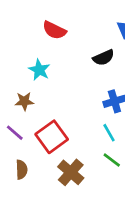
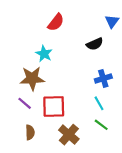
red semicircle: (54, 30) -> (56, 22), turned -78
brown star: (24, 101) -> (32, 78), size x1.6
red square: (52, 137) -> (54, 107), turned 35

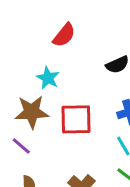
red square: (54, 107) -> (76, 119), moved

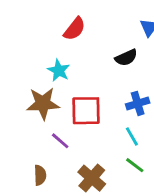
purple line: (21, 146) -> (60, 141), moved

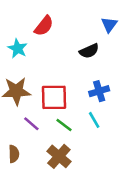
cyan star: (59, 70) -> (18, 48), moved
green line: (135, 165) -> (64, 125), moved

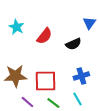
red semicircle: (44, 26) -> (44, 36), moved
cyan star: (18, 48) -> (16, 27), moved

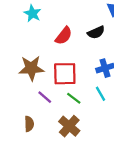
red semicircle: (44, 36) -> (64, 36), moved

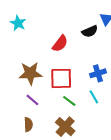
cyan star: (32, 13) -> (18, 23), moved
black semicircle: (96, 32) -> (90, 31), moved
purple line: (45, 97) -> (32, 100), moved

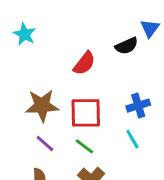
green line: (69, 101) -> (84, 146), moved

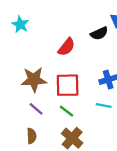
cyan line: (132, 139) -> (104, 106), turned -49

